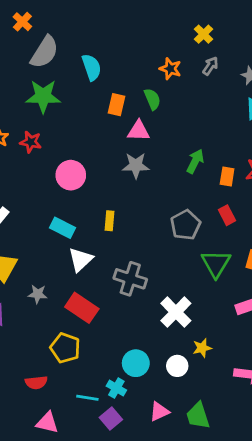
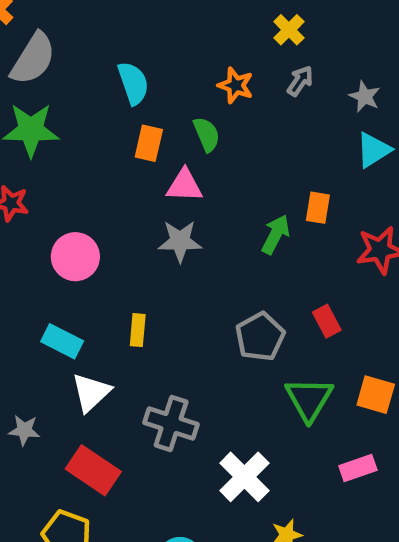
cyan semicircle: (92, 67) -> (133, 83), moved
orange rectangle: (227, 177) -> (318, 208), moved
gray star: (38, 294) -> (24, 430), moved

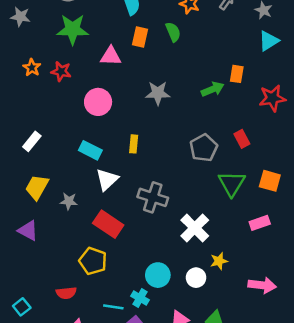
pink triangle: (184, 185) -> (111, 56), moved
green arrow: (276, 234) -> (213, 89), turned 40

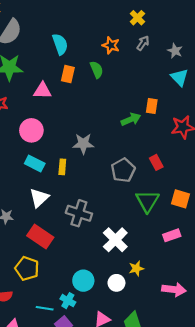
cyan triangle: (269, 41) -> (179, 77), turned -42
gray star: (158, 93) -> (83, 144), moved
cyan rectangle: (90, 150) -> (35, 164), moved

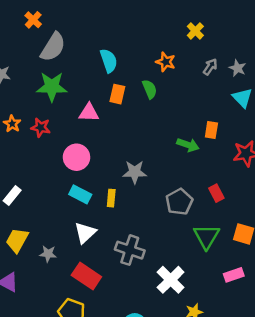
gray arrow: (143, 43) -> (210, 67), moved
green arrow: (131, 119) -> (188, 145), turned 42

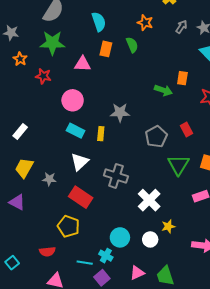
orange star: (12, 124) -> (20, 59), moved

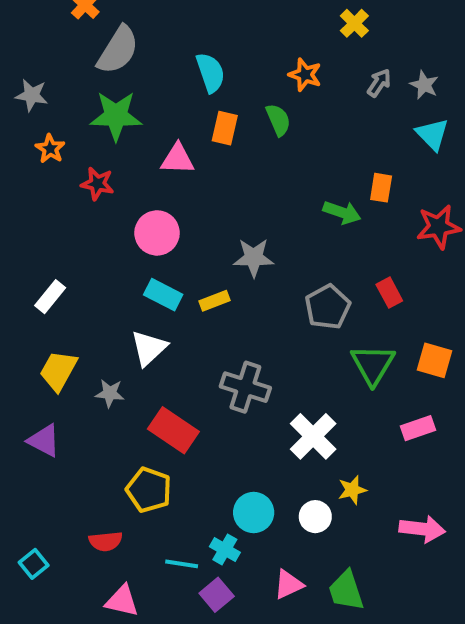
yellow rectangle: (101, 134) -> (215, 301), turned 64
white triangle: (80, 162) -> (149, 348), moved

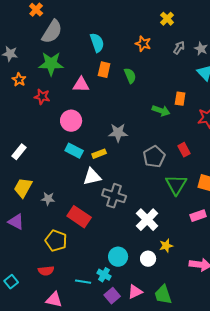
green semicircle: (278, 120) -> (130, 76), moved
white triangle: (149, 348) -> (92, 177), moved, turned 30
yellow pentagon: (149, 490) -> (56, 241), moved
purple square: (217, 595) -> (112, 296), moved

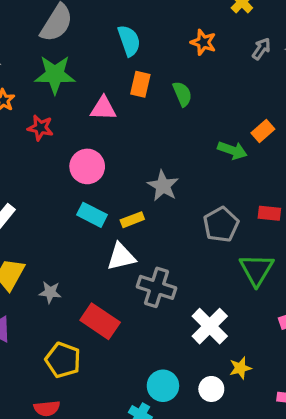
orange rectangle: (180, 99) -> (263, 131), turned 40
gray star: (118, 133) -> (163, 186), turned 30
red rectangle: (184, 150) -> (269, 213), turned -56

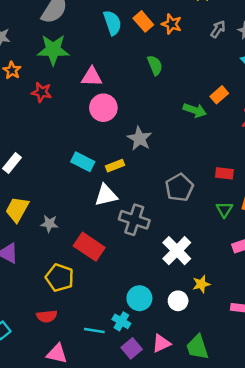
orange rectangle: (140, 84) -> (143, 21), moved, turned -54
pink circle: (87, 166) -> (103, 108), moved
red rectangle: (269, 213) -> (224, 173), moved
gray pentagon: (221, 225) -> (179, 188), moved
green triangle: (256, 270) -> (224, 209), moved, size x0.6

